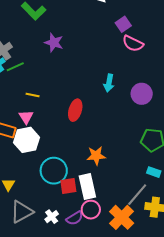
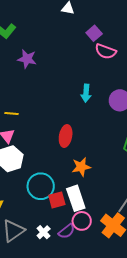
red ellipse: (75, 110) -> (66, 136), moved

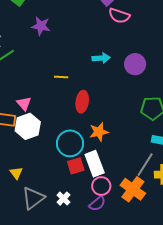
cyan arrow: (86, 93) -> (101, 58), turned -96
yellow line: (11, 113) -> (61, 77), moved
cyan circle: (41, 186) -> (70, 143), moved
purple semicircle: (67, 231) -> (97, 204), moved

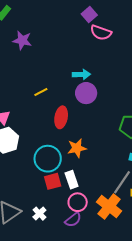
purple circle: (135, 64) -> (86, 93), moved
yellow line: (61, 77) -> (41, 92), turned -32
white rectangle: (95, 164) -> (72, 180), size x0.7

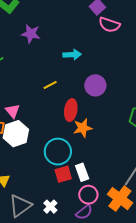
cyan arrow: (81, 74) -> (72, 55), moved
orange star: (77, 148) -> (83, 128), moved

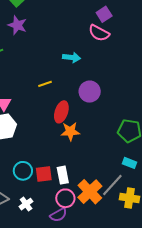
pink semicircle: (109, 25) -> (99, 33), moved
purple star: (31, 34) -> (17, 25), moved
cyan circle: (58, 152) -> (23, 171), moved, size x0.7
orange cross: (120, 199) -> (90, 192), moved

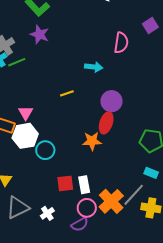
purple square: (104, 14) -> (150, 25), moved
pink semicircle: (99, 33) -> (121, 43), turned -110
red ellipse: (61, 112) -> (106, 123), moved
cyan circle: (23, 171) -> (45, 150), moved

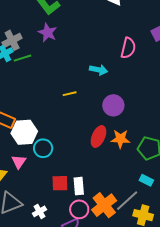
pink triangle: (26, 113) -> (19, 162), moved
red ellipse: (106, 123) -> (98, 137), moved
orange star: (92, 141) -> (120, 139), moved

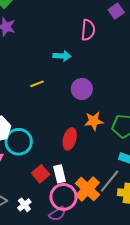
red ellipse: (98, 137) -> (70, 139), moved
cyan circle: (43, 148) -> (19, 142), size x1.4
red square: (60, 183) -> (41, 174), turned -30
pink circle: (79, 209) -> (63, 197), size x1.4

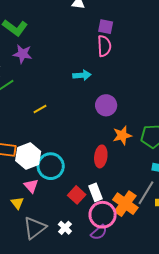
purple square: (116, 11) -> (106, 27), moved, turned -35
yellow line: (37, 84) -> (40, 109), moved

